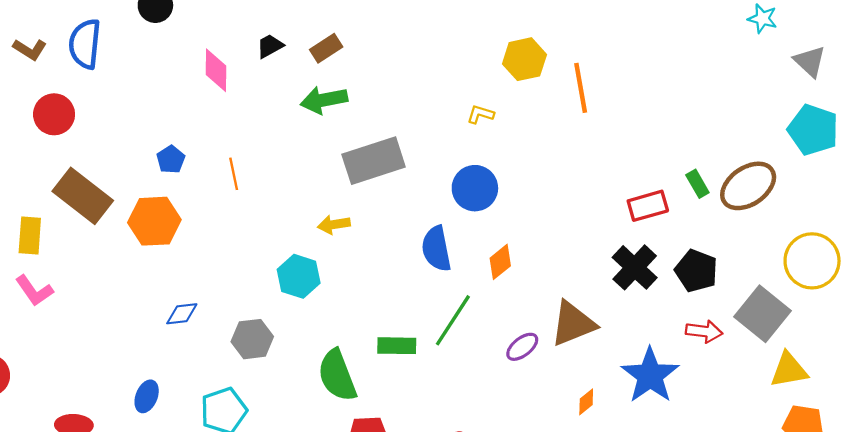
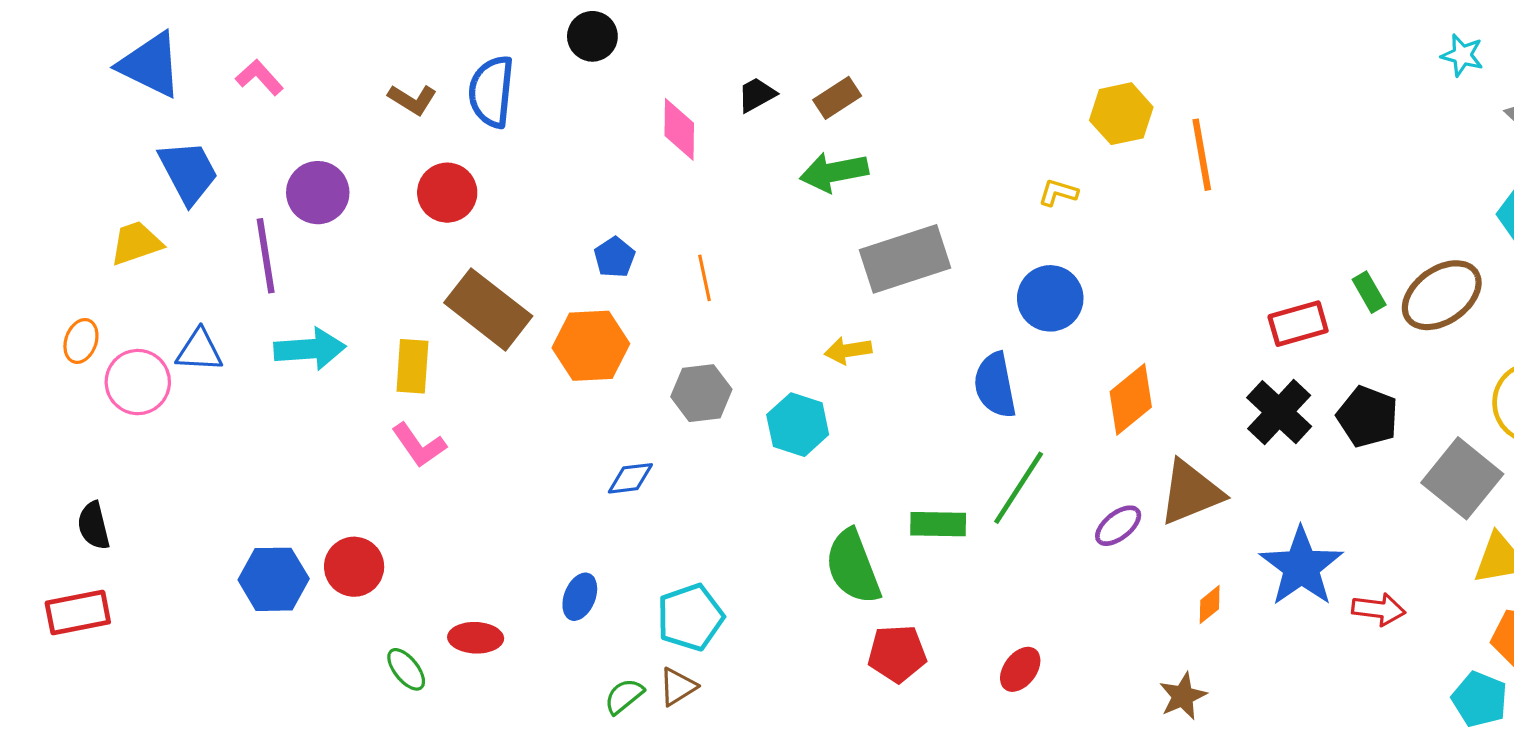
orange diamond: (500, 262) -> (1131, 399), moved, size x1.4
red arrow: (704, 331) -> (1379, 609), moved
gray hexagon: (252, 339) -> (701, 393), moved

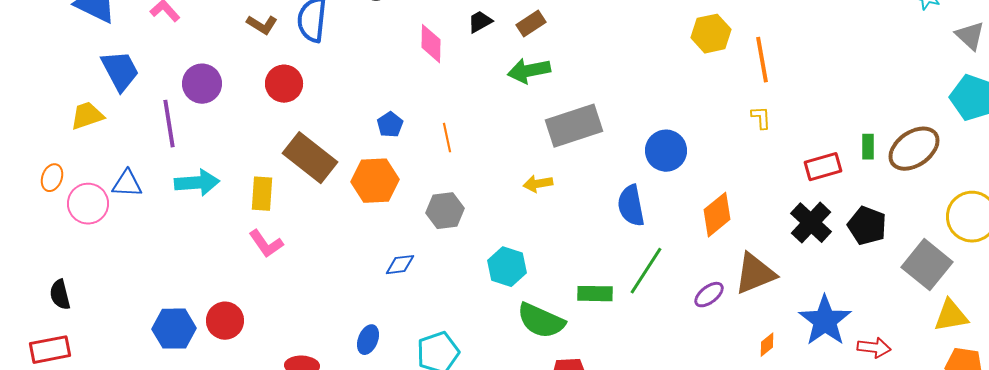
yellow L-shape: (1058, 193) -> (761, 118), moved, turned 70
green rectangle: (1369, 292) -> (868, 147), turned 30
cyan hexagon: (798, 425) -> (507, 267), moved
green semicircle: (853, 567) -> (541, 321), turned -45

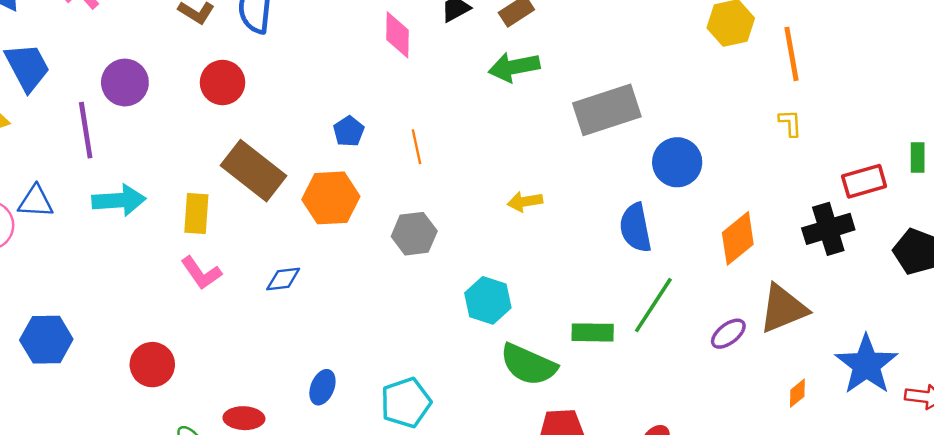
gray rectangle: (574, 126) -> (607, 110), moved
black cross: (811, 223) -> (828, 229), moved, turned 30
blue diamond: (400, 265) -> (283, 279), moved
blue hexagon: (174, 329) -> (46, 340), moved

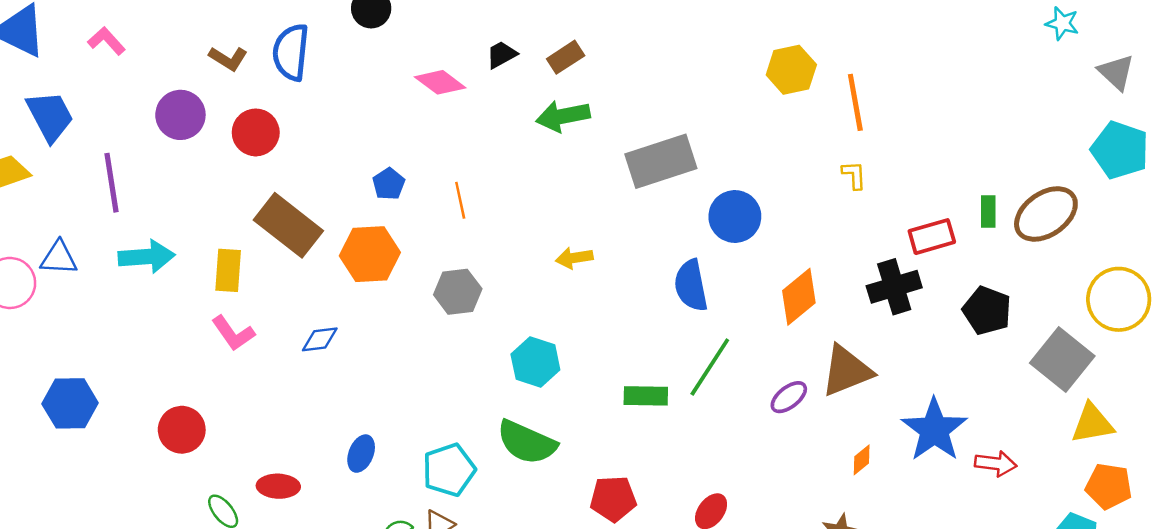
pink diamond: (397, 35) -> (440, 82), turned -54
purple circle: (125, 83) -> (180, 115), moved
green semicircle: (528, 365) -> (527, 442), moved

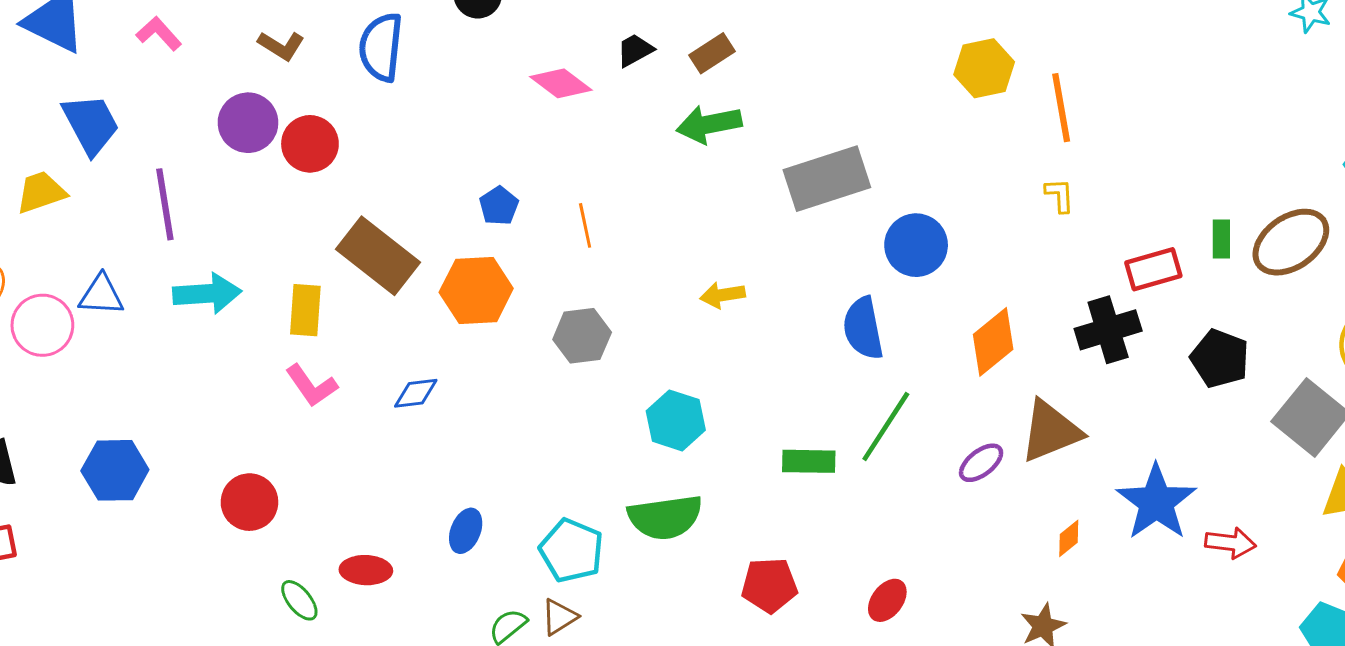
brown L-shape: (228, 58) -> (281, 46), moved
red circle: (256, 132) -> (310, 144), moved
green semicircle: (527, 442) -> (665, 517), turned -32
cyan pentagon: (449, 470) -> (571, 550), turned -30

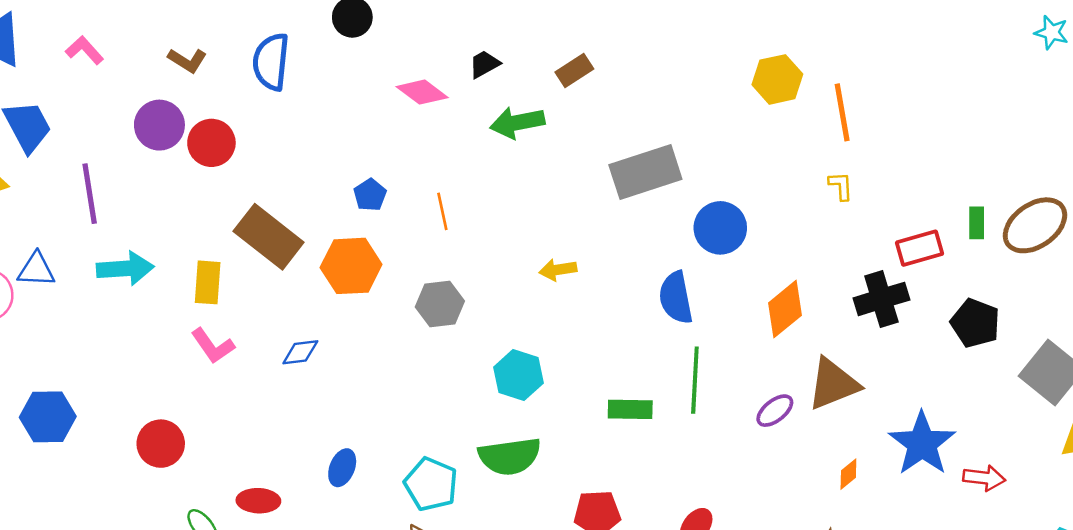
brown rectangle: (712, 53) -> (574, 71), moved
green arrow: (709, 124) -> (517, 123), moved
green line: (886, 427) -> (695, 380), turned -30

